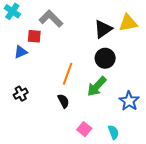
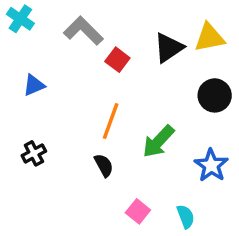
red square: (34, 36) -> (117, 60), moved, turned 32
black circle: (105, 58) -> (215, 95), moved

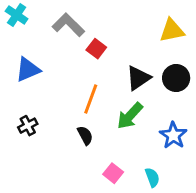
black triangle: (169, 48) -> (138, 78), moved
blue triangle: (34, 85) -> (28, 70), size x1.4

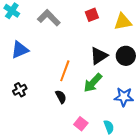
red square: (96, 49) -> (92, 15), moved, turned 32
blue star: (173, 135) -> (124, 97), turned -30

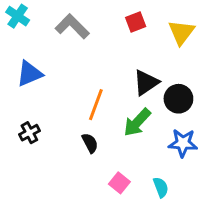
yellow triangle: (123, 22) -> (181, 32), turned -42
black circle: (126, 56) -> (178, 99), moved

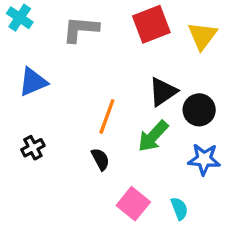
red square: (136, 22) -> (151, 24), size x1.6
gray L-shape: (72, 26) -> (81, 29), turned -40
pink square: (119, 183) -> (133, 204), size x1.4

